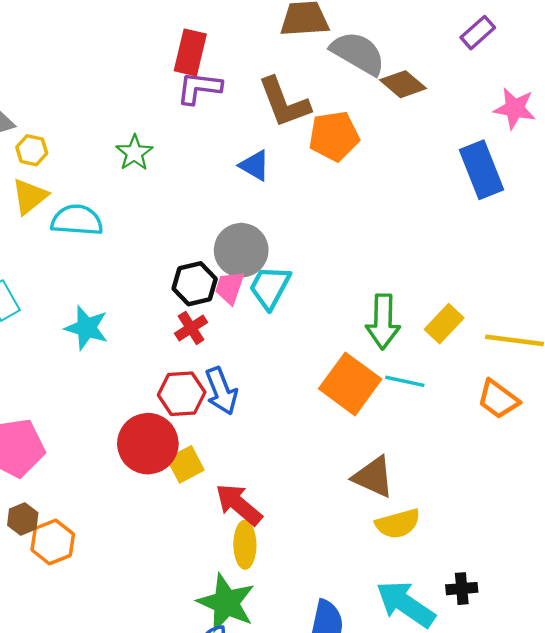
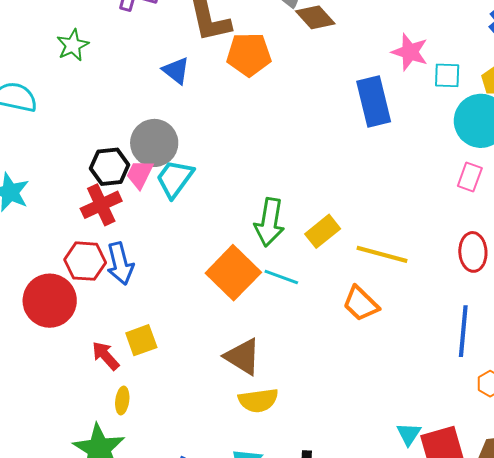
red cross: (191, 328) -> (101, 205), size x1.4
yellow square: (185, 464) -> (141, 340), moved
red arrow: (239, 504) -> (106, 356), moved, size x0.7
yellow ellipse: (245, 545) -> (122, 400), size x0.7

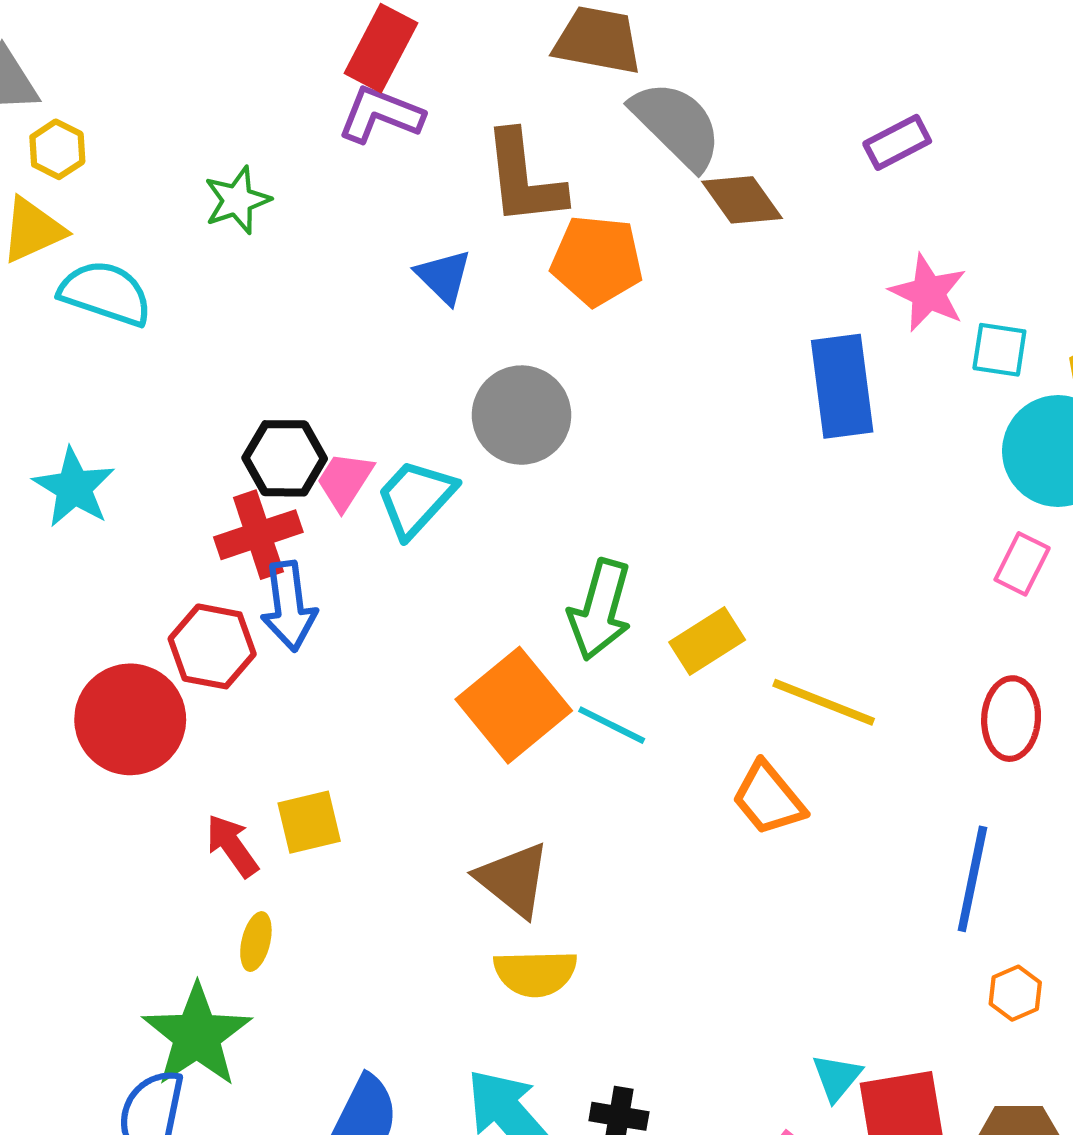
gray circle: (154, 143) -> (521, 415), moved
blue arrow: (120, 264) -> (289, 606), moved

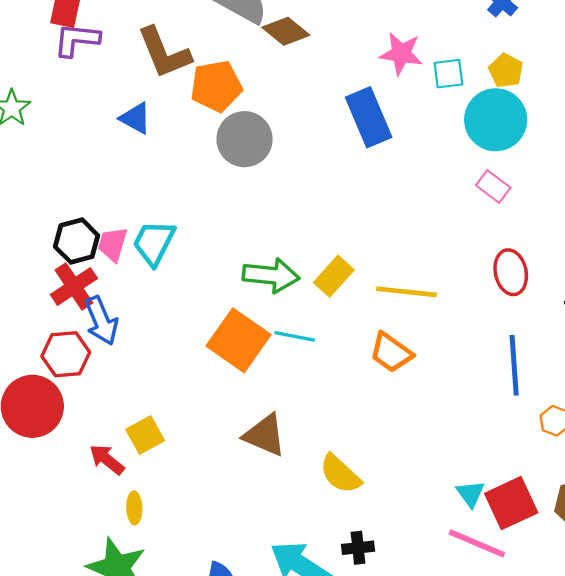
gray circle: (521, 415) -> (245, 139), moved
pink rectangle: (1022, 564) -> (493, 186), turned -64
green arrow: (600, 610) -> (271, 275), turned -84
yellow semicircle: (535, 973) -> (340, 474), moved, turned 60

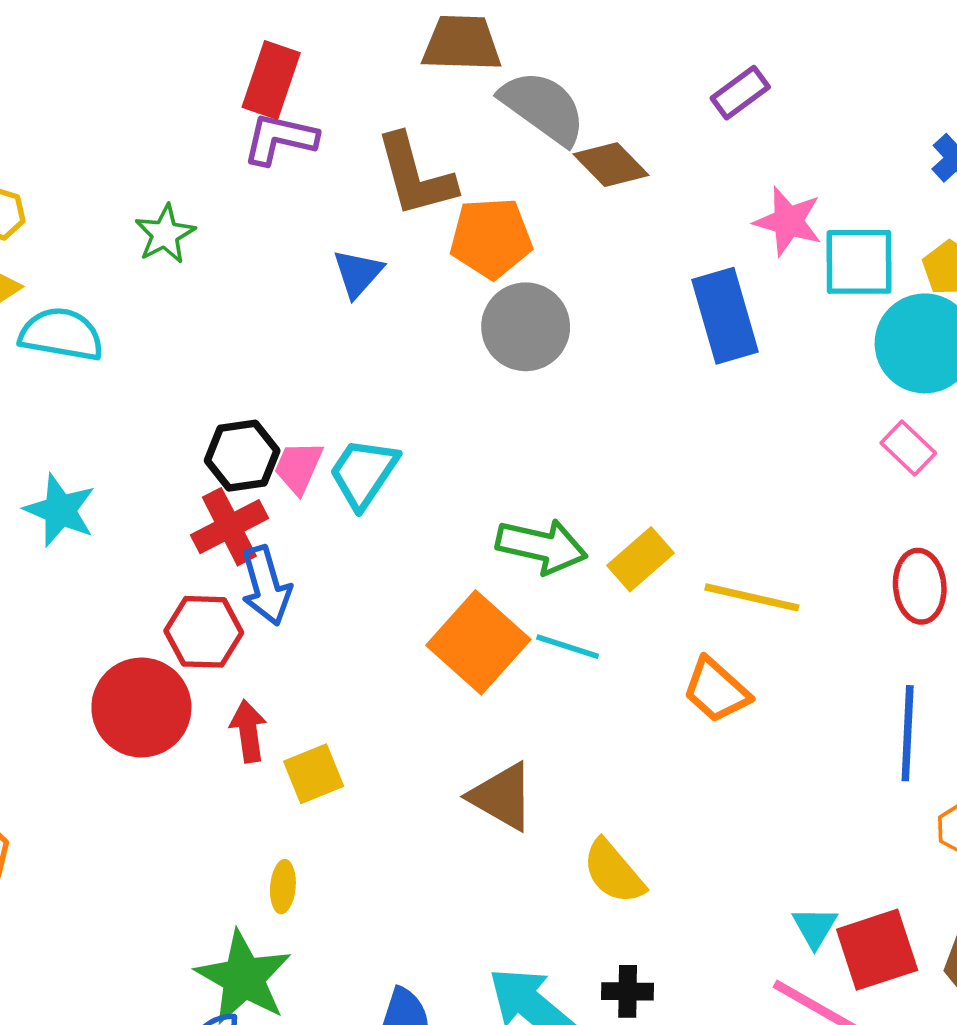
cyan square: (448, 74) -> (859, 262), size x1.5
blue triangle: (135, 118) -> (358, 273), turned 36
red arrow: (107, 459) -> (248, 731), moved, turned 36

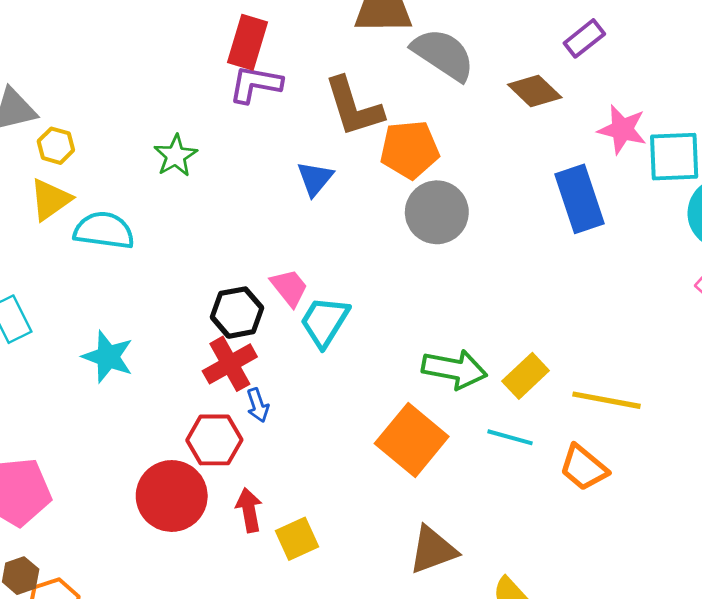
brown diamond: (611, 165) -> (535, 91), moved
pink trapezoid: (298, 467) -> (289, 288), moved, turned 120
blue arrow: (266, 586) -> (258, 405), size x0.6
cyan line: (568, 647) -> (510, 437), moved
brown triangle: (502, 797) -> (433, 550), turned -48

